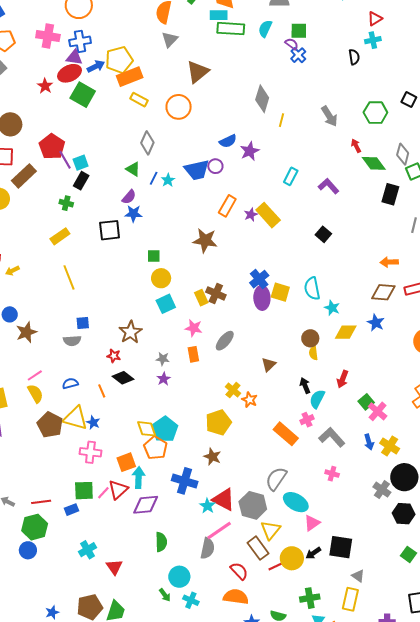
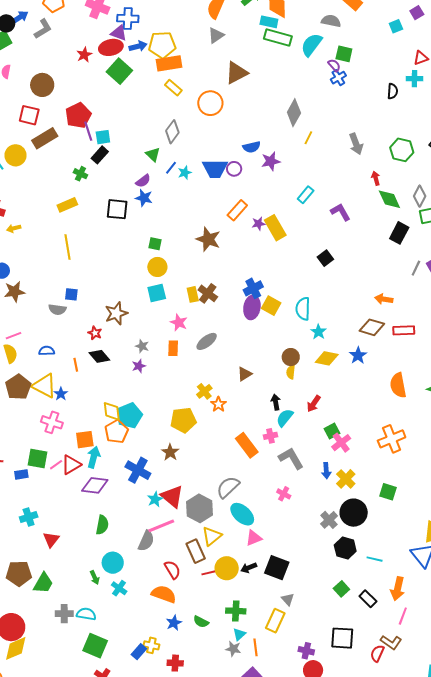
cyan semicircle: (265, 29) -> (311, 45), size x1.4

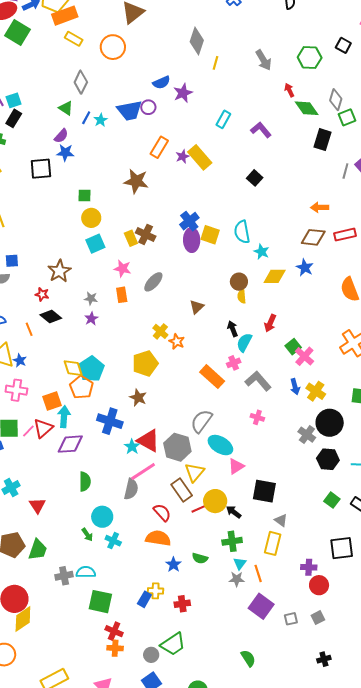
black arrow: (249, 568) -> (234, 512), moved, turned 70

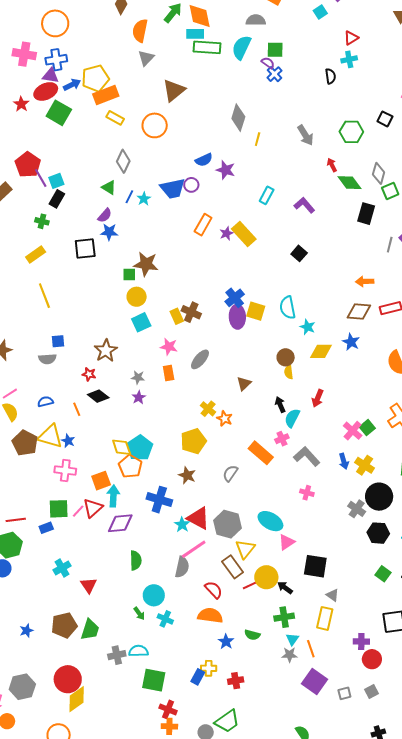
purple star: (183, 93) -> (226, 170), turned -30
brown star: (136, 181) -> (146, 264), moved
green square: (293, 347) -> (367, 428), moved
gray semicircle: (201, 421) -> (230, 473), moved, size x0.7

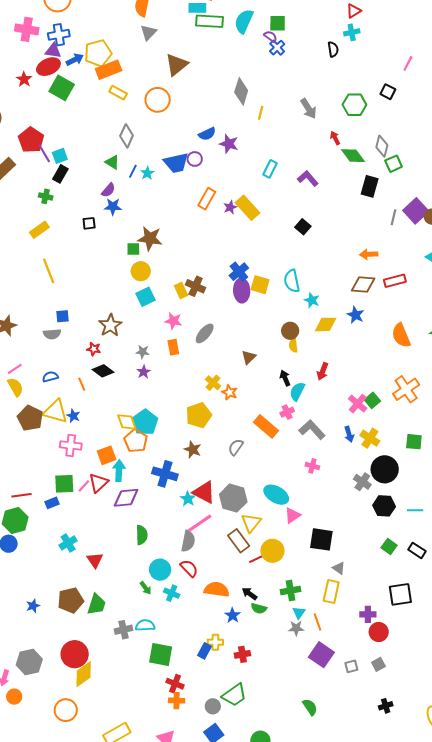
black square: (85, 248) -> (89, 223), size x0.6
black arrow: (285, 588) -> (250, 594), moved
red semicircle: (214, 590) -> (189, 568), moved

